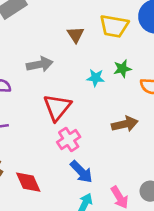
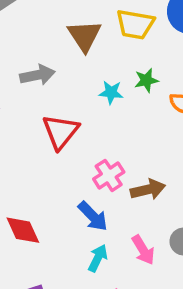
brown triangle: (75, 35) -> (84, 36), size x1.5
brown arrow: (125, 124) -> (148, 190), moved
pink cross: (69, 139) -> (109, 175), moved

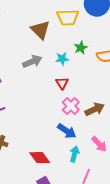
gray arrow: (37, 75) -> (32, 62), moved
red triangle: (61, 132) -> (62, 83), moved, size x0.6
red diamond: (23, 230) -> (40, 158), moved

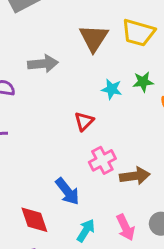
gray arrow: (32, 62) -> (43, 64), moved
red triangle: (62, 83) -> (84, 121), moved
blue arrow: (67, 131) -> (67, 191), moved

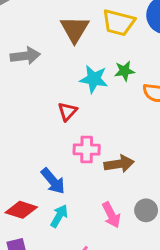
cyan star: (112, 89) -> (94, 79), size x1.4
pink cross: (102, 160) -> (87, 150), turned 30
red diamond: (34, 220) -> (21, 210), turned -52
cyan arrow: (86, 230) -> (59, 216), moved

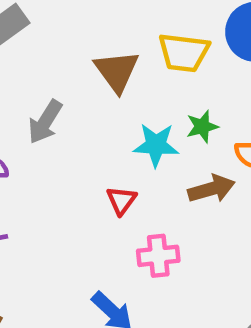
gray arrow: (25, 56) -> (45, 122), turned 136
brown arrow: (119, 164) -> (211, 189), moved

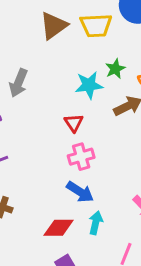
brown triangle: (117, 71) -> (54, 26), moved, turned 40
pink cross: (158, 256) -> (81, 157), moved

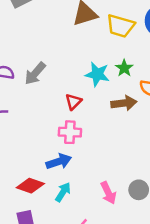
green star: (115, 69) -> (124, 68), turned -30
gray arrow: (18, 83) -> (35, 73), moved
blue arrow: (80, 192) -> (59, 162), turned -70

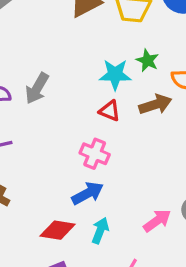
red triangle: (73, 102) -> (110, 111), moved, turned -42
pink cross: (70, 132) -> (95, 154), turned 30
pink arrow: (108, 193) -> (157, 221), turned -90

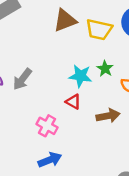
brown arrow: (155, 104) -> (108, 116), moved
pink cross: (95, 154) -> (47, 126), moved

